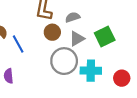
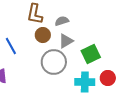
green square: (105, 36) -> (91, 54), moved
cyan cross: (91, 71) -> (85, 82), moved

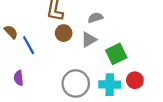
gray semicircle: (62, 21) -> (95, 18), moved
gray circle: (54, 62) -> (76, 83), moved

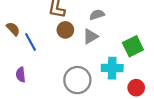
green square: (116, 54) -> (133, 46), moved
red circle: (135, 80) -> (136, 88), moved
cyan cross: (110, 85) -> (112, 68), moved

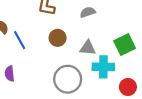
brown circle: (65, 30) -> (58, 38), moved
gray triangle: (90, 36) -> (88, 48), moved, turned 35

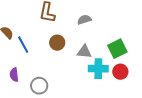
gray circle: (68, 79) -> (39, 86), moved, size x0.7
red circle: (128, 87) -> (120, 72), moved

